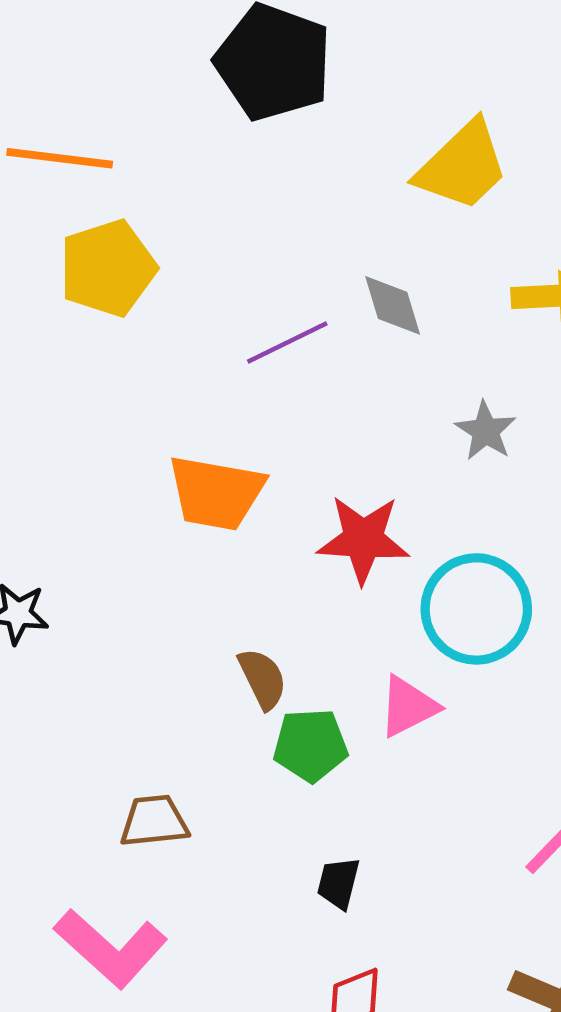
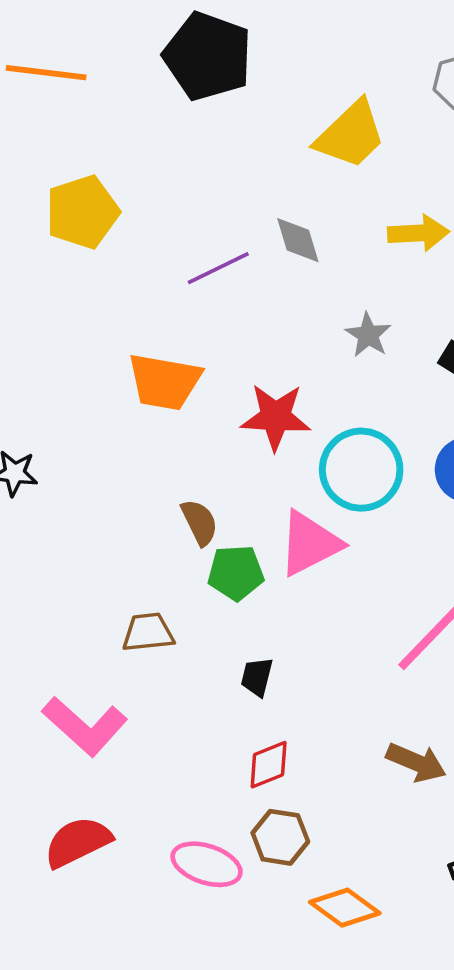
orange line: (60, 158) -> (46, 73), moved
pink triangle: (408, 707) -> (310, 543), size x1.4
brown trapezoid: (154, 821) -> (148, 632), moved

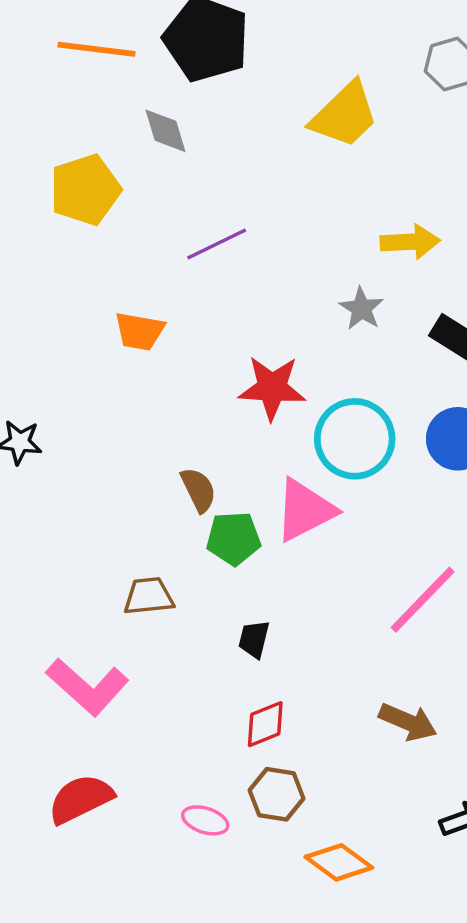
orange line: (46, 73) -> (97, 49), moved
yellow arrow: (418, 233) -> (410, 242), moved
gray diamond: (298, 240) -> (166, 131), moved
orange trapezoid: (164, 382) -> (140, 331), moved, size x0.7
pink ellipse: (207, 864) -> (205, 820), size x0.7

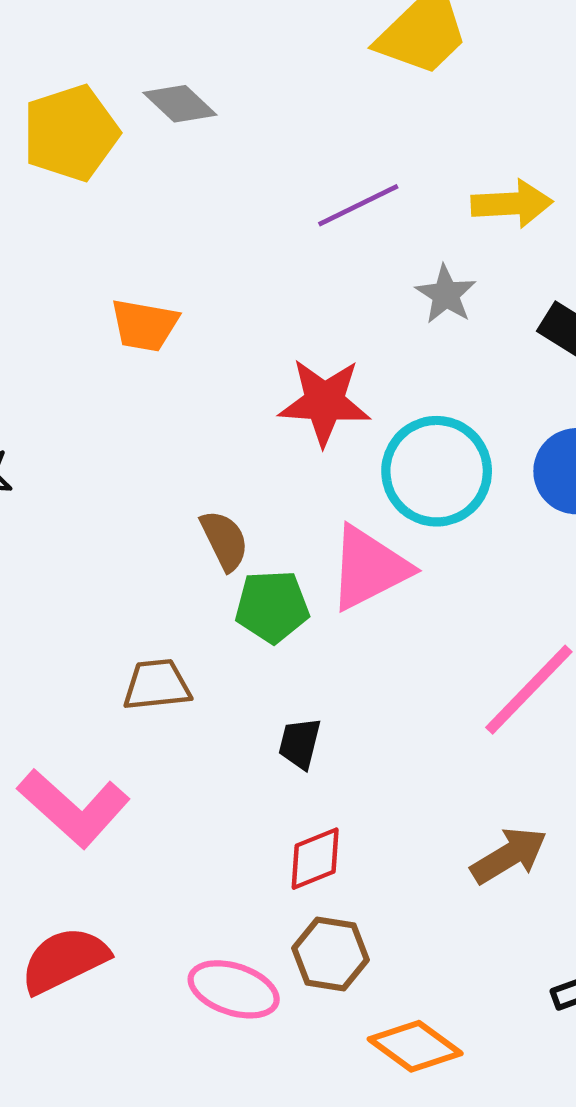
gray diamond: (166, 131) -> (180, 104), moved, turned -30
purple line: (217, 244) -> (358, 205), moved
brown arrow: (408, 722) -> (509, 856), turned -54
pink ellipse: (205, 820) -> (234, 989), size x1.4

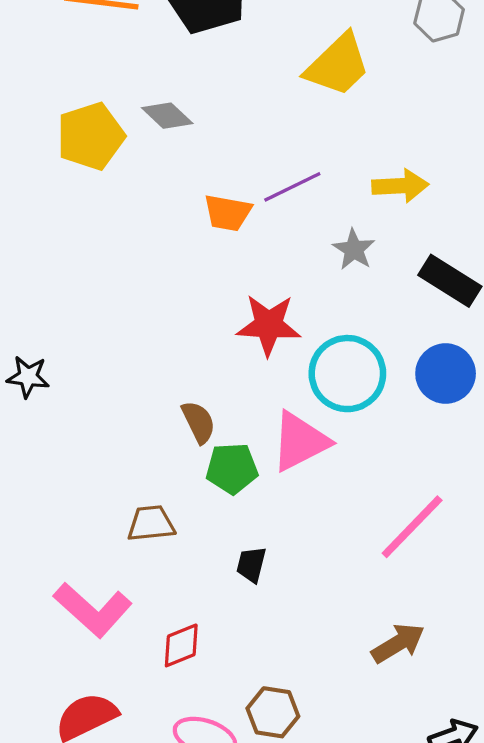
orange trapezoid: (144, 325) -> (228, 213), moved
red diamond: (315, 859) -> (181, 645), moved

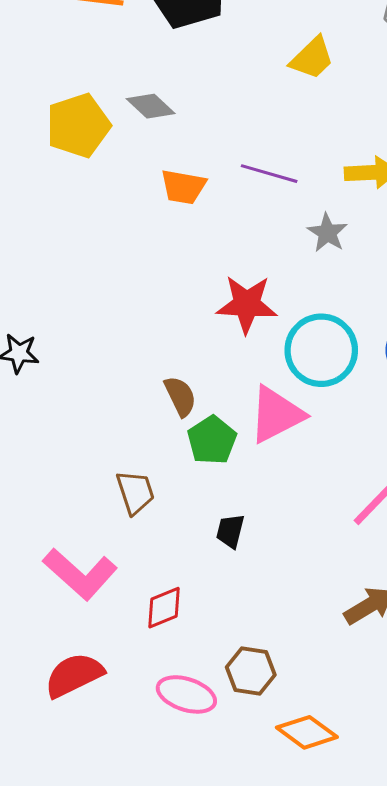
yellow trapezoid: (338, 65) -> (312, 58), size x0.7
purple line: (292, 187) -> (269, 174), turned 42
orange trapezoid: (228, 213) -> (183, 187), moved
green pentagon: (232, 468) -> (212, 440), turned -30
brown trapezoid: (151, 524) -> (135, 492), turned 78

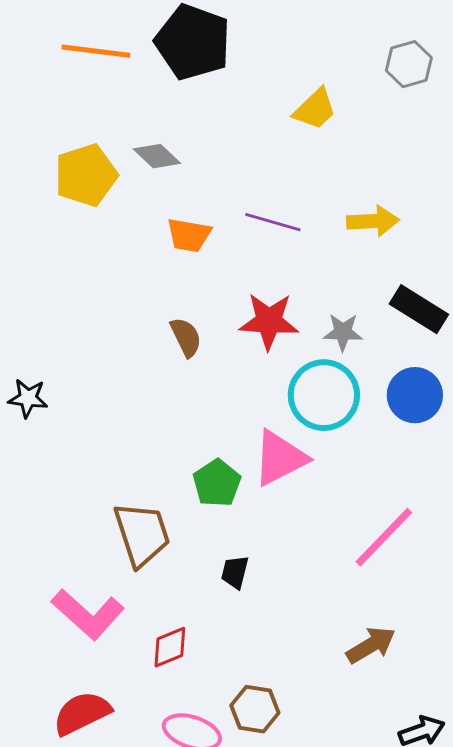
gray star: (327, 233) -> (343, 332), moved, turned -30
red star: (247, 304) -> (269, 321), moved
brown semicircle: (180, 396) -> (186, 337), moved
brown trapezoid: (135, 492) -> (142, 534), size x1.5

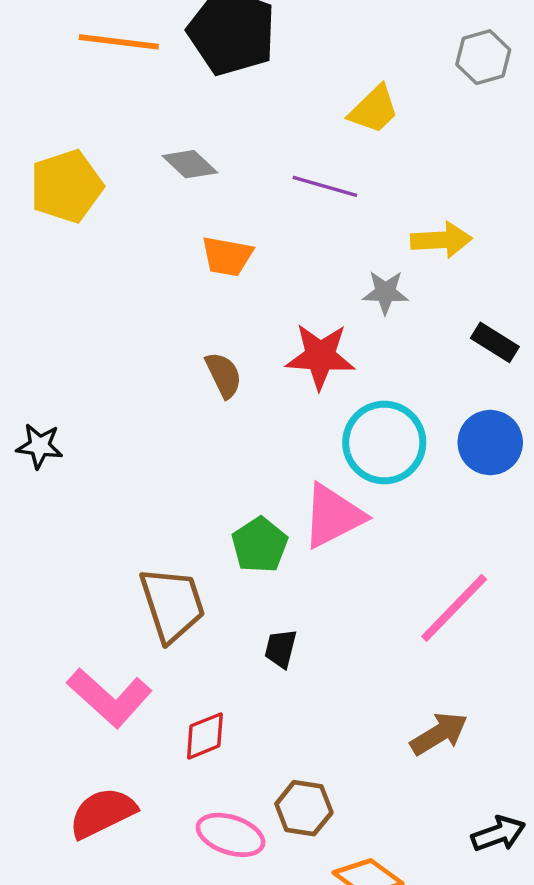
yellow pentagon: (86, 175) -> (66, 186), moved
purple line: (273, 222) -> (325, 186), moved
black rectangle: (419, 309) -> (495, 342), size x0.7
gray star: (343, 332) -> (385, 292), moved

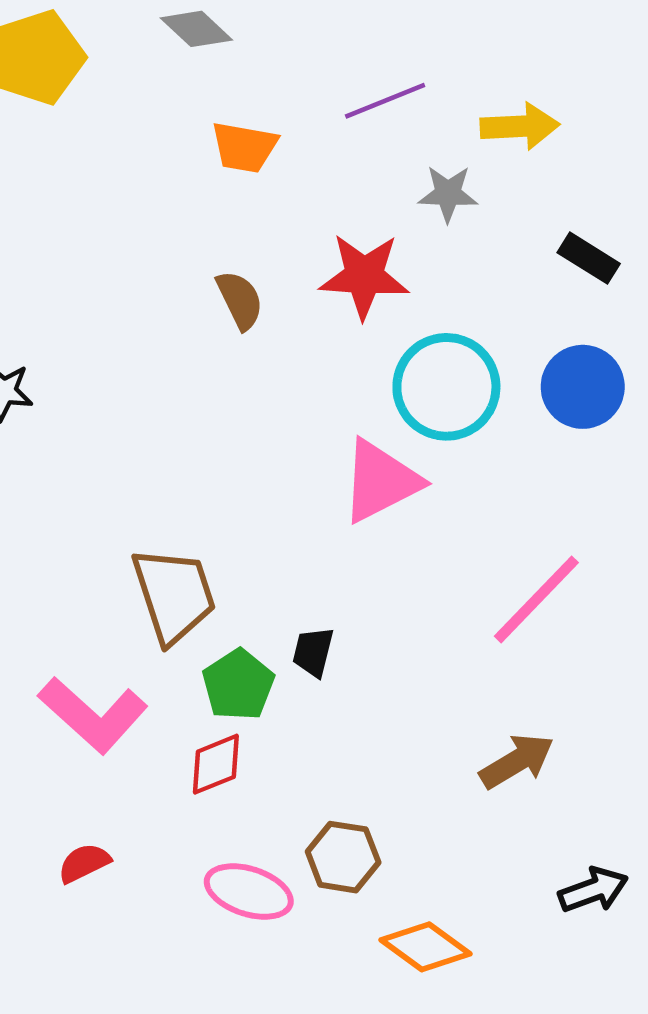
purple line: (325, 186) -> (385, 101), moved, turned -38
green pentagon: (260, 545) -> (238, 685), moved
red semicircle: (102, 813) -> (84, 863), size x0.6

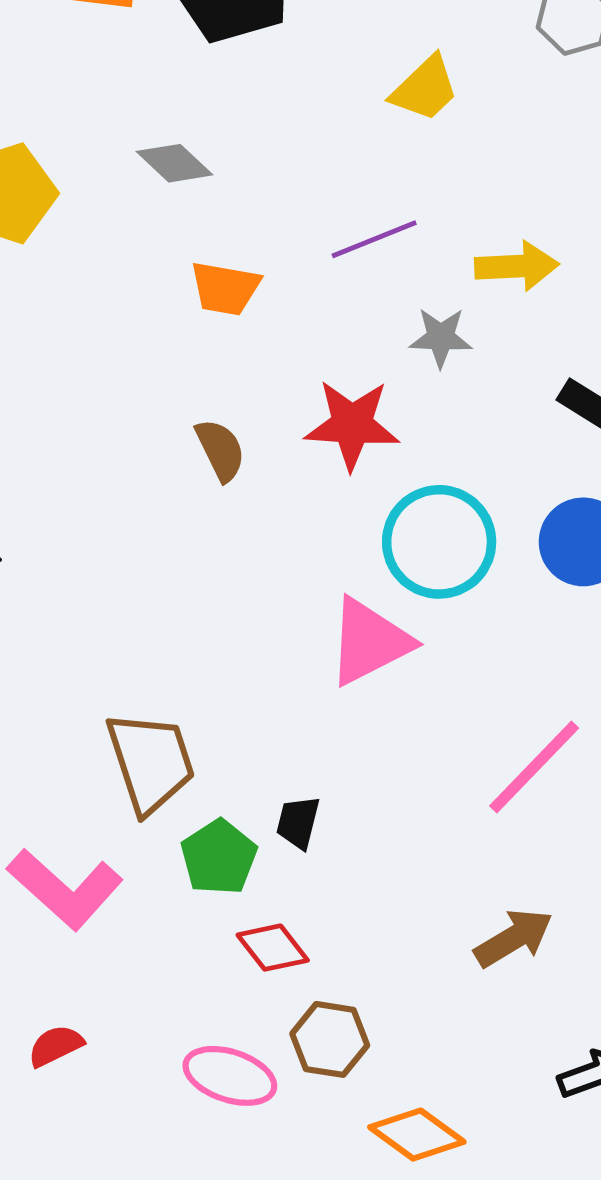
red diamond: (216, 764) -> (273, 948), moved, turned 74

